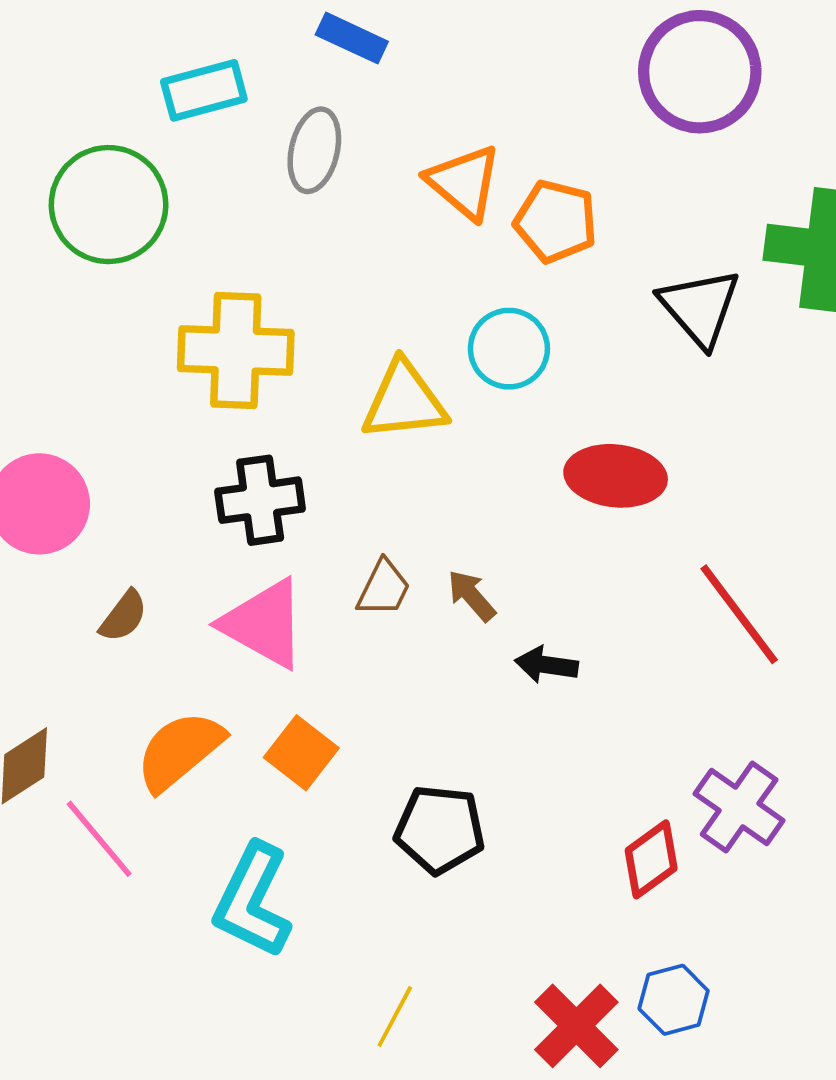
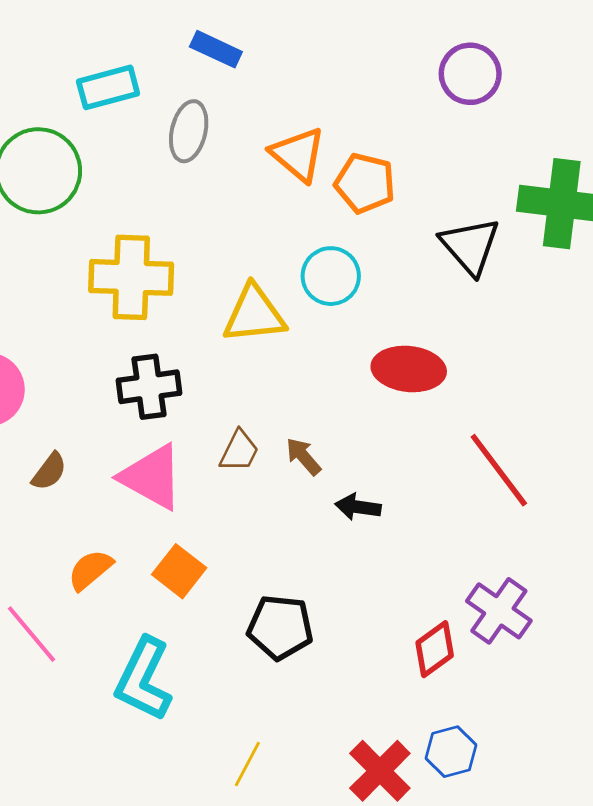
purple circle: (700, 72) -> (470, 74), size x0.7
orange semicircle: (180, 751) -> (90, 570), size x0.7

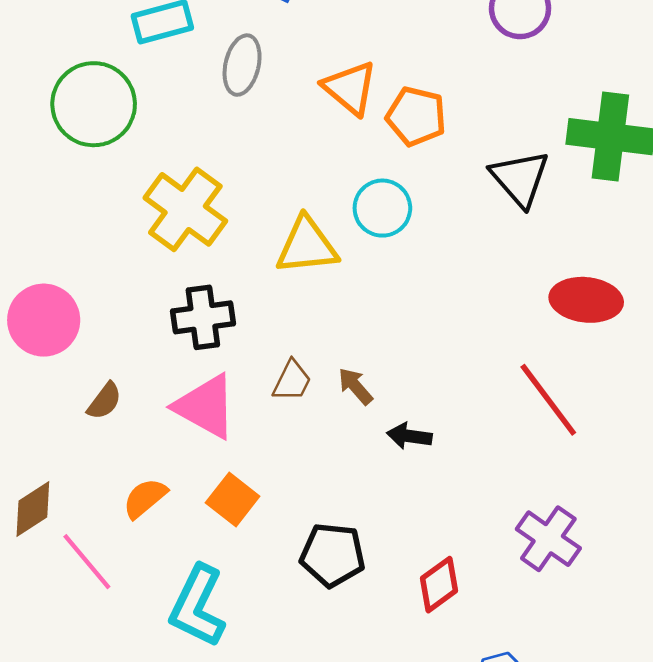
yellow cross: (131, 277) -> (185, 209), turned 34
red ellipse: (409, 369) -> (586, 300), moved
red diamond: (435, 649) -> (439, 585), moved

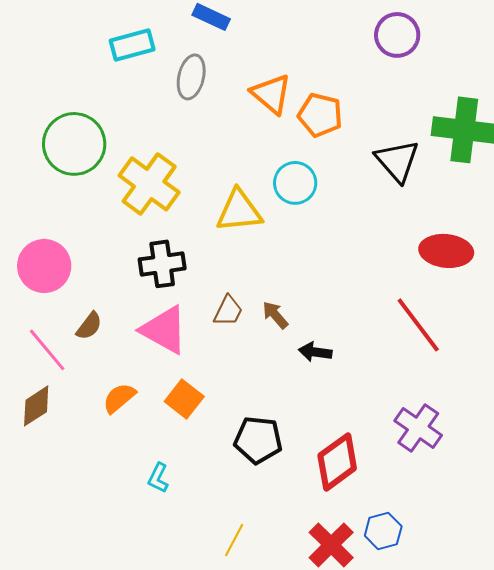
green circle: (94, 104) -> (74, 144), moved
pink line: (87, 562) -> (47, 350), moved
red diamond: (439, 585) -> (337, 462), size x1.4
cyan L-shape: (198, 606) -> (158, 478), size x0.5

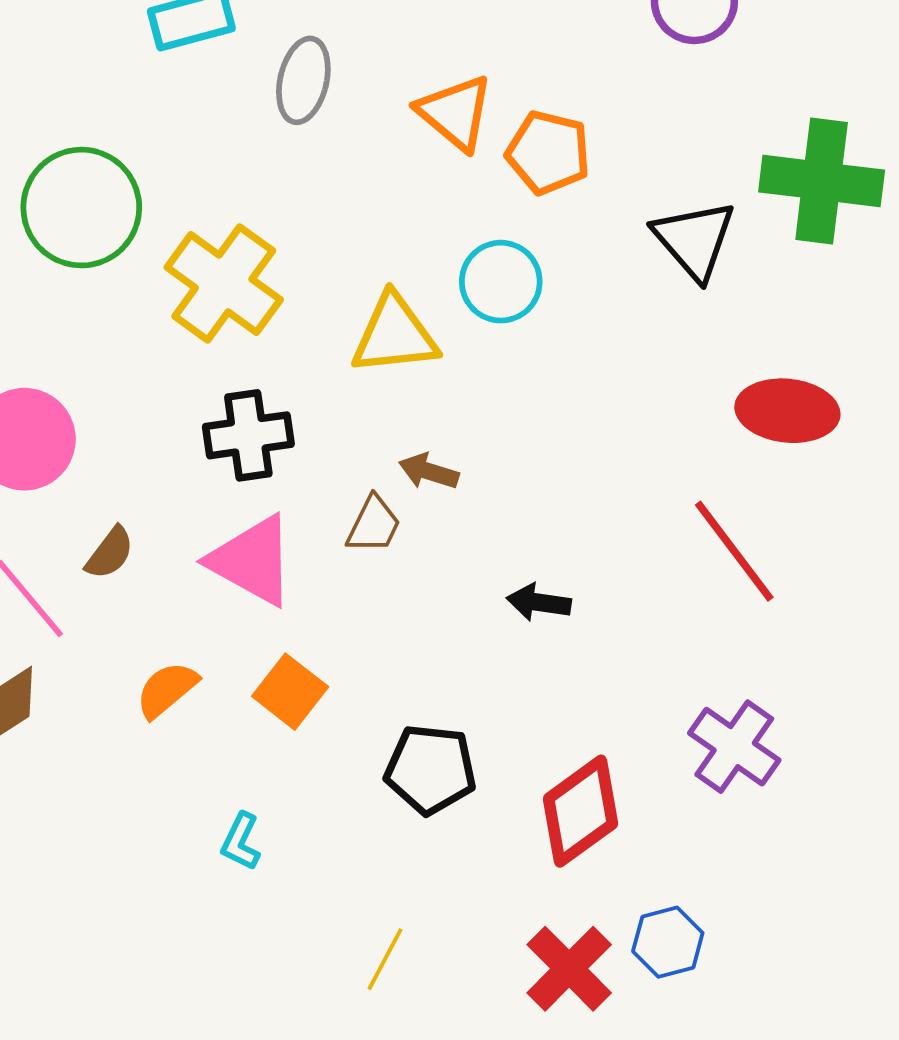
brown arrow: (275, 315) -> (429, 471), moved, turned -32

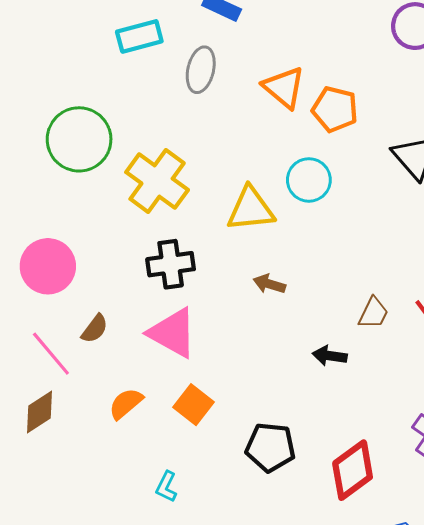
brown trapezoid: (374, 525) -> (373, 313), moved

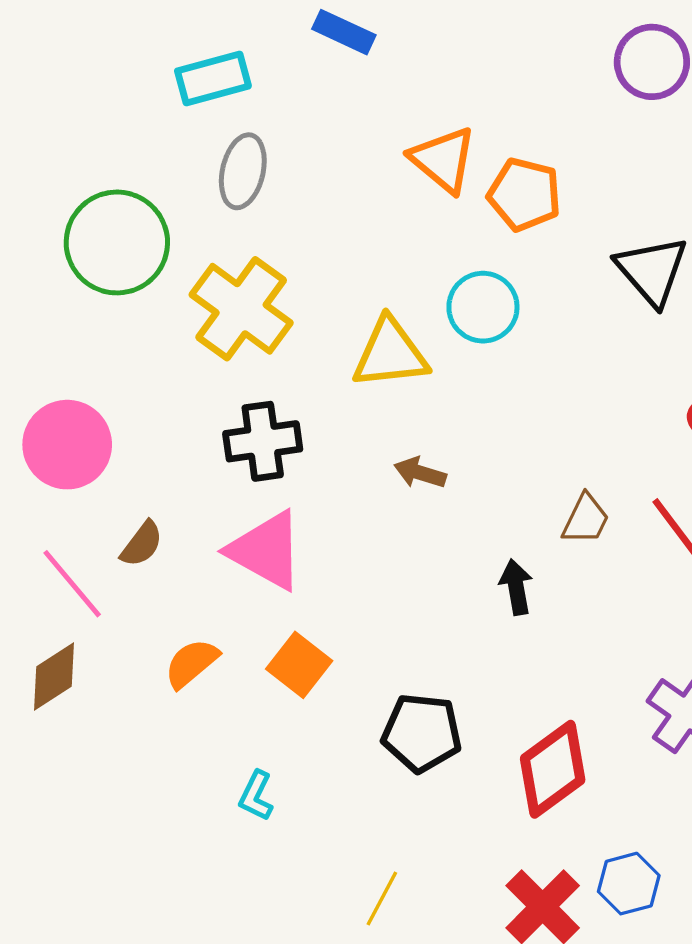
gray ellipse: (201, 70) -> (243, 171), moved
black arrow: (330, 356) -> (516, 587), turned 72

